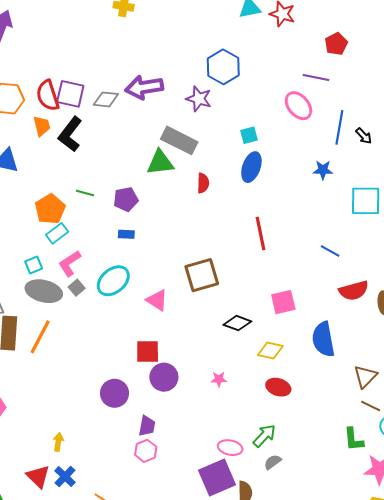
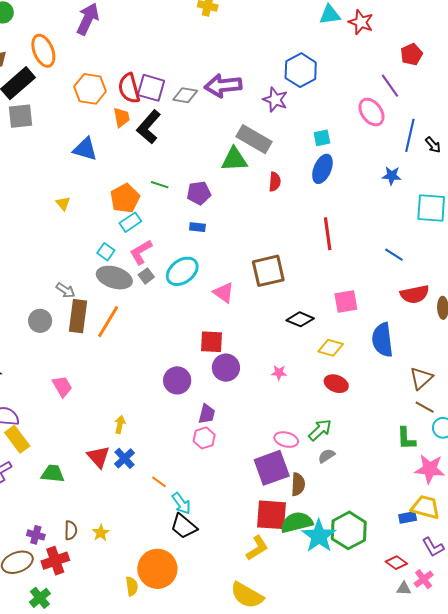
purple line: (316, 77) -> (390, 86), turned 40
cyan square: (34, 265) -> (106, 252), turned -36

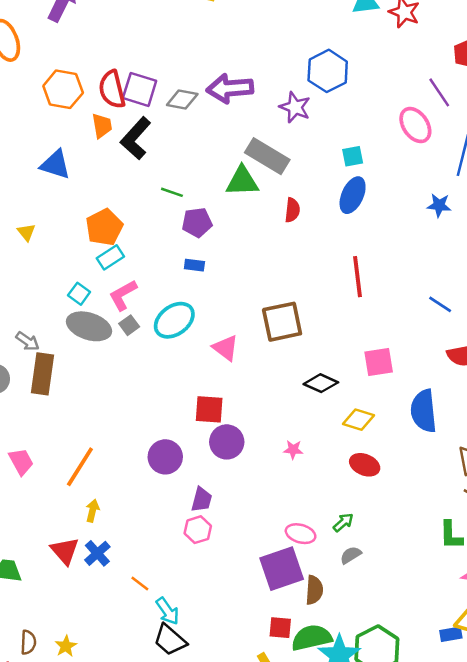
green line: (160, 185) -> (172, 192), moved
orange line: (108, 322) -> (80, 467), moved
green arrow: (320, 430) -> (343, 522), size x0.7
red square: (271, 515) -> (280, 628), size x0.6

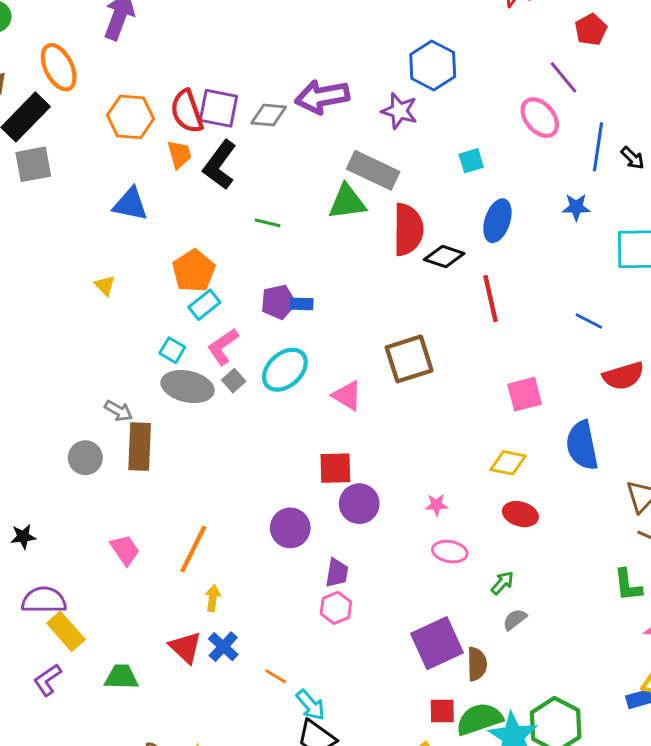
blue ellipse: (353, 195) -> (497, 221), moved
red semicircle: (292, 210) -> (408, 229), size x1.8
purple pentagon: (197, 222) -> (278, 302), moved
black diamond: (321, 383) -> (444, 257), moved
pink ellipse: (301, 534) -> (450, 552), moved

